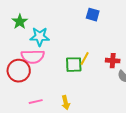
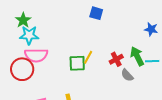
cyan star: (40, 37) -> (29, 35), moved
red cross: (113, 61) -> (116, 59), turned -32

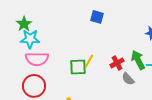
red circle: (22, 69) -> (34, 86), moved

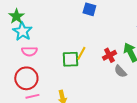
cyan star: (30, 39) -> (22, 31), turned 30
pink semicircle: (37, 59) -> (29, 51), size x0.7

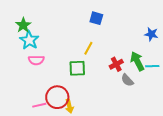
yellow line: (81, 53) -> (88, 48), moved
red circle: (26, 78) -> (57, 97), moved

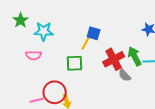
blue square: (96, 18) -> (94, 33), moved
cyan star: (29, 40) -> (44, 31), moved, turned -30
red cross: (116, 64) -> (114, 59), size x1.5

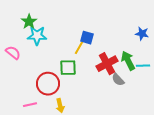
green star: (21, 20) -> (29, 22), moved
pink semicircle: (34, 55) -> (13, 53), moved, turned -140
red circle: (55, 92) -> (48, 84), moved

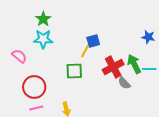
green star: (29, 22) -> (43, 19), moved
blue square: (87, 38) -> (93, 41), turned -32
red circle: (48, 84) -> (34, 87), moved

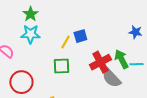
yellow line: (85, 51) -> (65, 42), moved
gray semicircle: (124, 83) -> (111, 78), size x1.5

